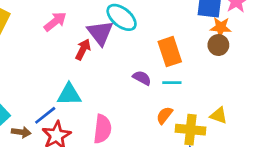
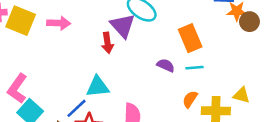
pink arrow: (55, 22) -> (59, 23), moved, turned 45
brown circle: (218, 45) -> (249, 22), moved
red arrow: (83, 49) -> (107, 43), turned 150

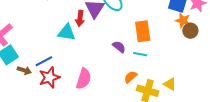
cyan triangle: (98, 87) -> (67, 32), moved

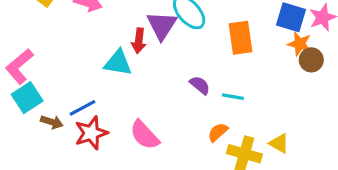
orange rectangle: (143, 31) -> (240, 38), moved
pink semicircle: (84, 79) -> (145, 135), turned 120

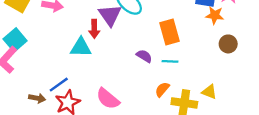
orange rectangle: (240, 38) -> (170, 32), moved
brown circle: (311, 60) -> (228, 44), moved
cyan square: (27, 98) -> (15, 40), moved

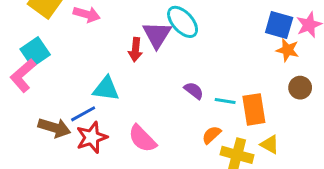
orange rectangle: (170, 32) -> (254, 109), moved
cyan triangle: (81, 47) -> (106, 89), moved
brown arrow: (37, 98) -> (54, 128), size x1.5

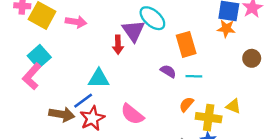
orange star: (288, 50) -> (226, 29), moved
orange rectangle: (254, 109) -> (186, 44), moved

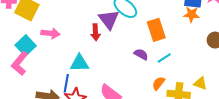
pink arrow: (76, 22) -> (50, 33), moved
cyan line: (194, 76) -> (164, 58), turned -32
blue line: (83, 101) -> (66, 83), turned -42

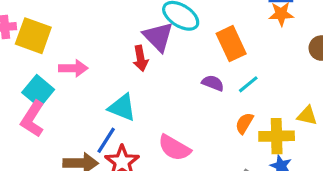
cyan triangle: (79, 63) -> (122, 107), turned 30
blue line: (66, 83) -> (106, 140), turned 30

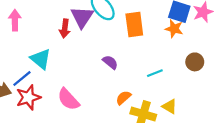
orange rectangle: (231, 44) -> (134, 25), moved
pink arrow: (73, 68) -> (15, 20), turned -108
cyan line: (248, 84) -> (155, 73), moved

